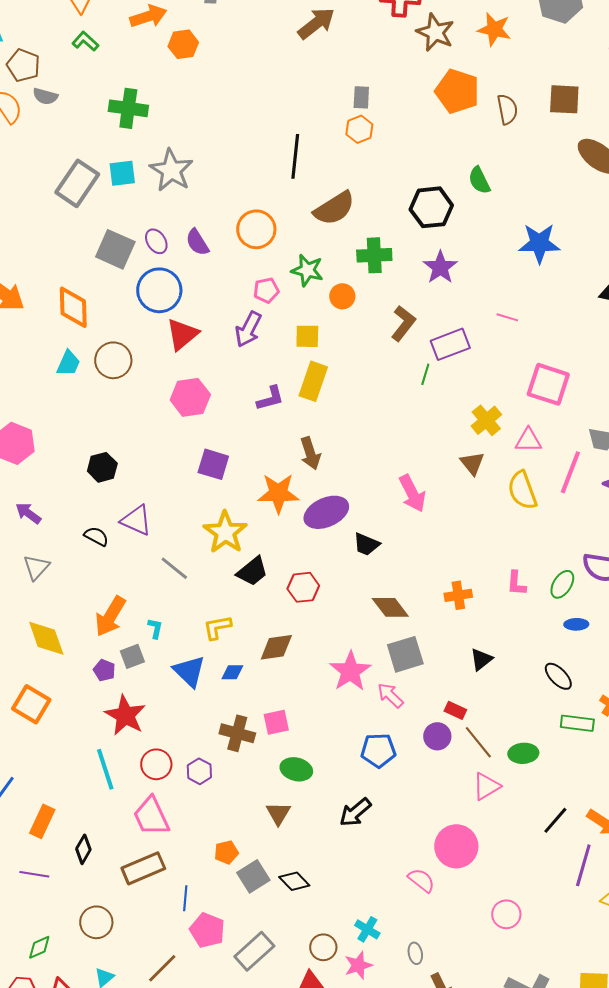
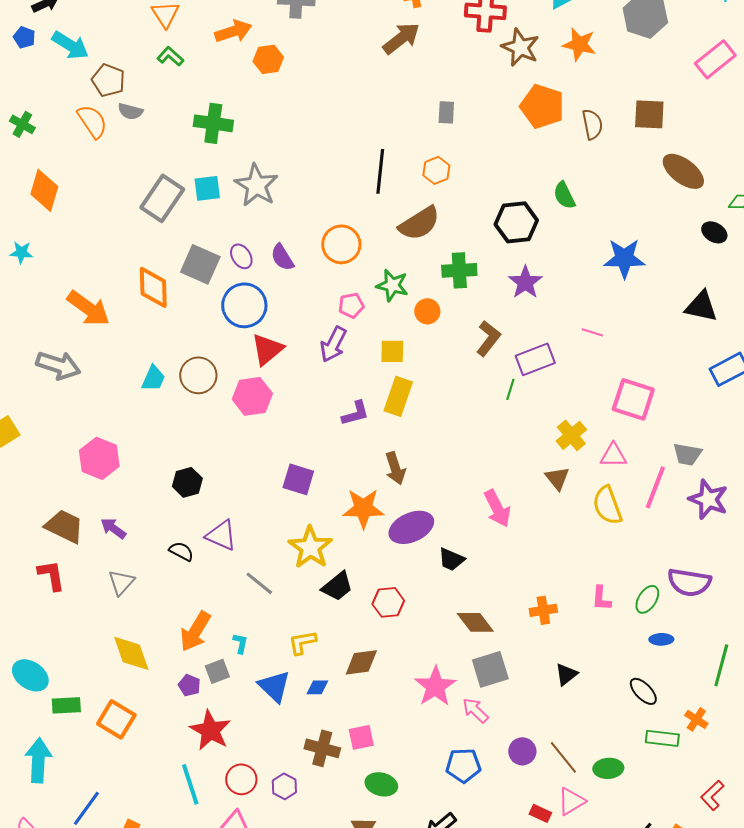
orange hexagon: (359, 129) -> (436, 170), moved
orange diamond: (73, 307) -> (153, 287), moved
pink hexagon: (190, 397) -> (252, 396), moved
red rectangle: (455, 710) -> (540, 813), moved

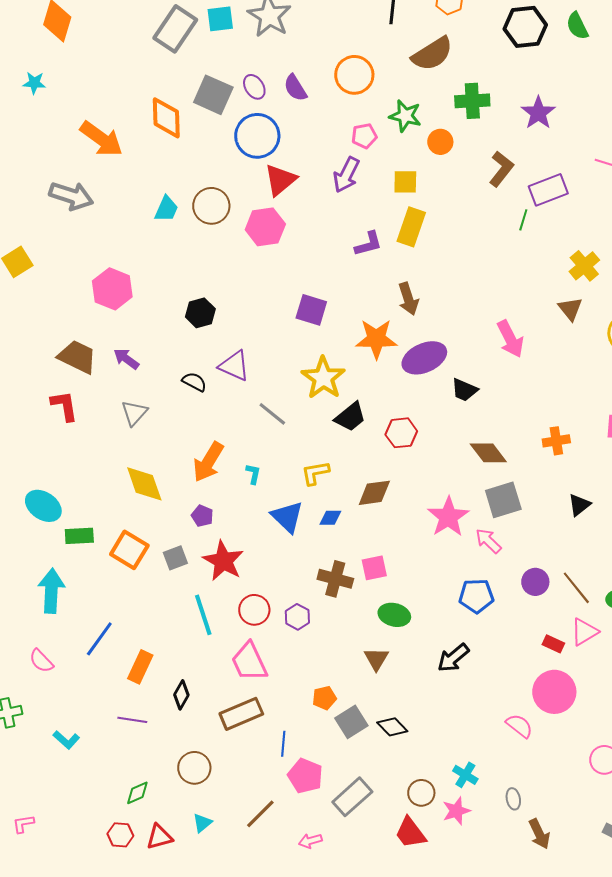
black hexagon: (516, 222) -> (525, 27), moved
gray square: (217, 671) -> (175, 558), moved

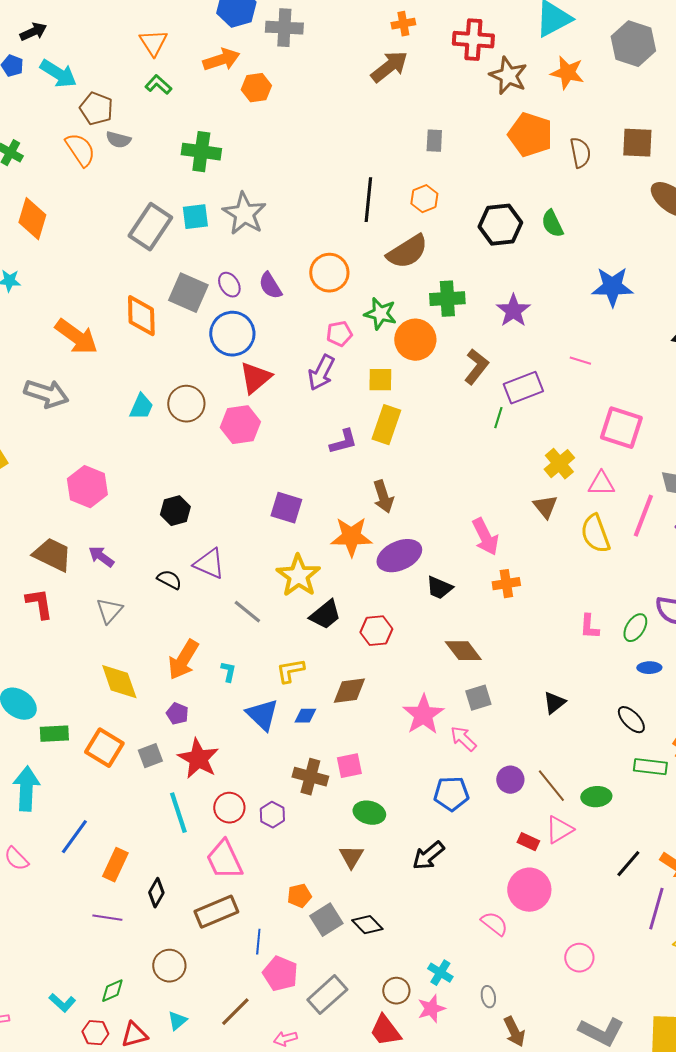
orange circle: (440, 142) -> (415, 340), size x1.6
orange cross: (556, 441) -> (506, 584), moved
gray square: (503, 500) -> (478, 698), size x0.7
cyan L-shape: (66, 740) -> (62, 1003), moved

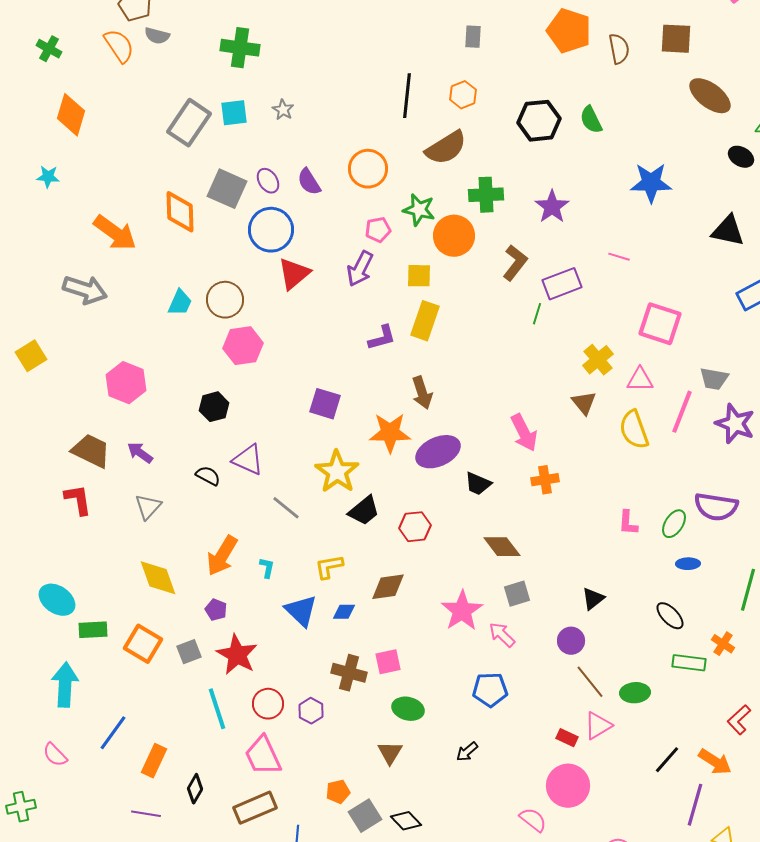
gray star: (244, 214) -> (283, 110), size x0.5
pink hexagon: (240, 425) -> (243, 346), moved
purple circle: (510, 780) -> (571, 641), moved
black arrow: (428, 856) -> (467, 752), size x0.7

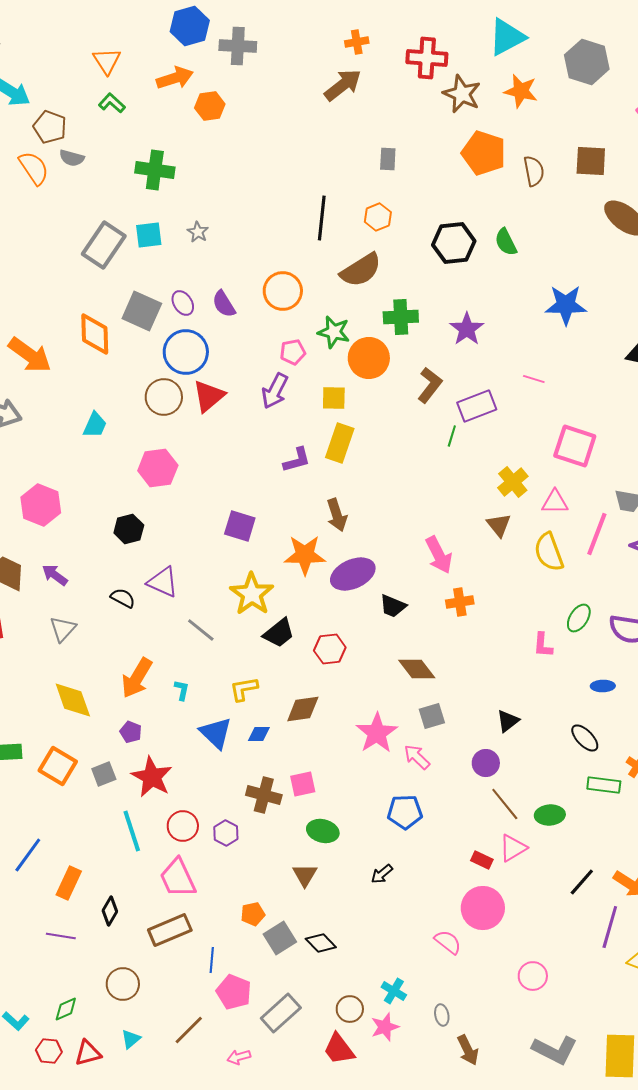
brown circle: (225, 300) -> (164, 397), moved
green ellipse: (674, 524) -> (579, 618), moved

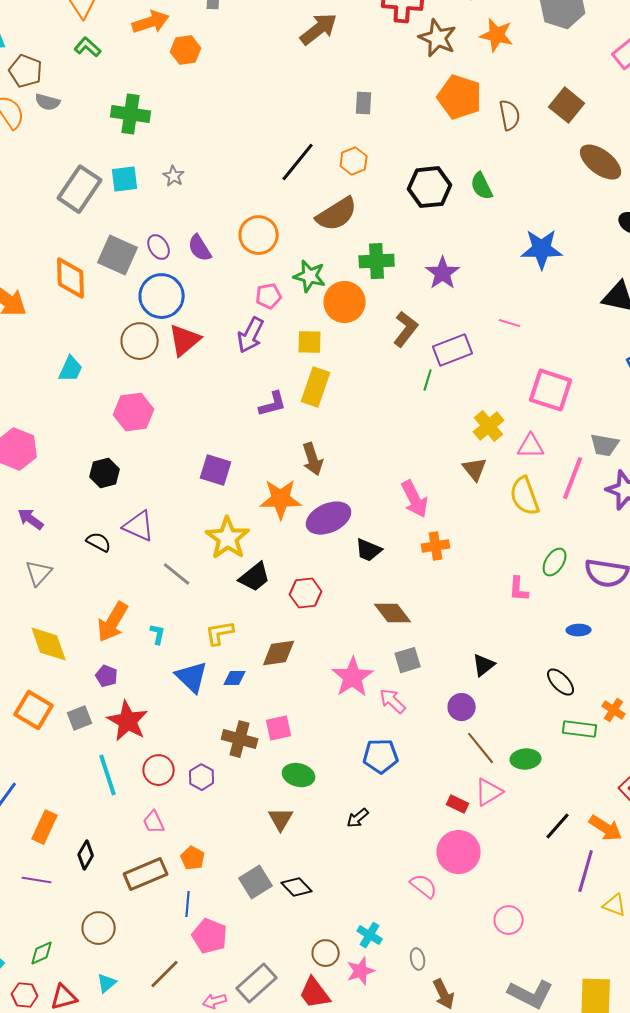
brown square: (591, 161) -> (567, 105), turned 36
black line: (322, 218) -> (298, 162), turned 33
pink trapezoid: (178, 878) -> (154, 822), size x0.6
orange pentagon: (253, 914) -> (193, 858), moved, turned -30
gray rectangle: (281, 1013) -> (257, 983), moved

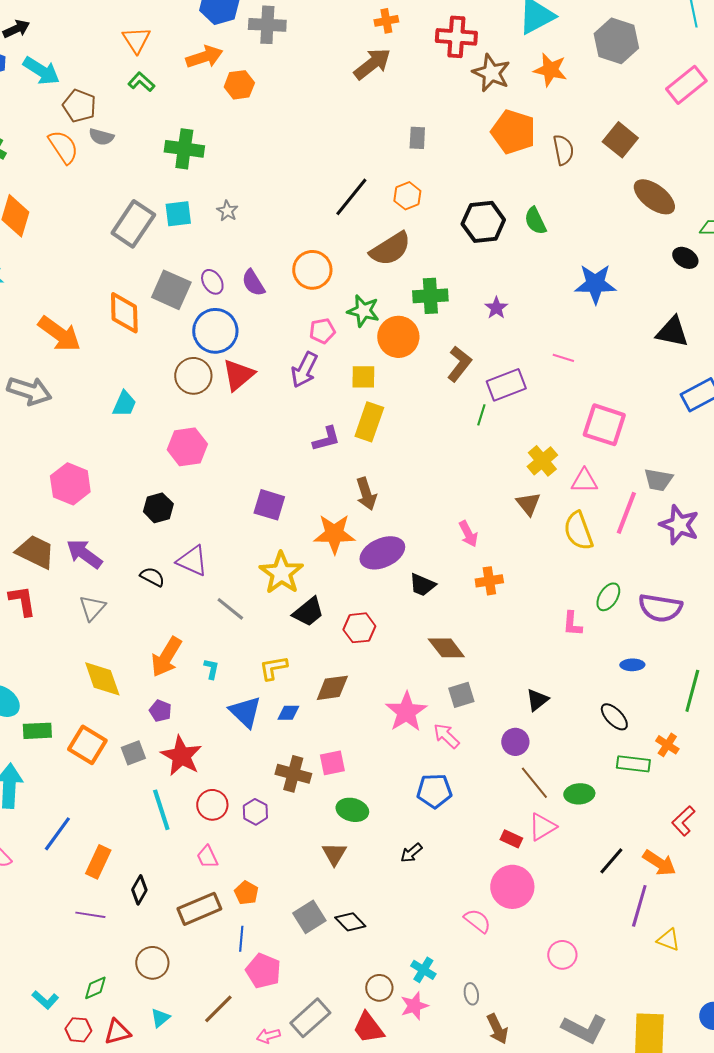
purple star: (443, 273) -> (496, 308), size x0.7
pink arrow: (415, 499) -> (468, 534), size x0.7
purple arrow: (31, 519) -> (84, 554), size x1.4

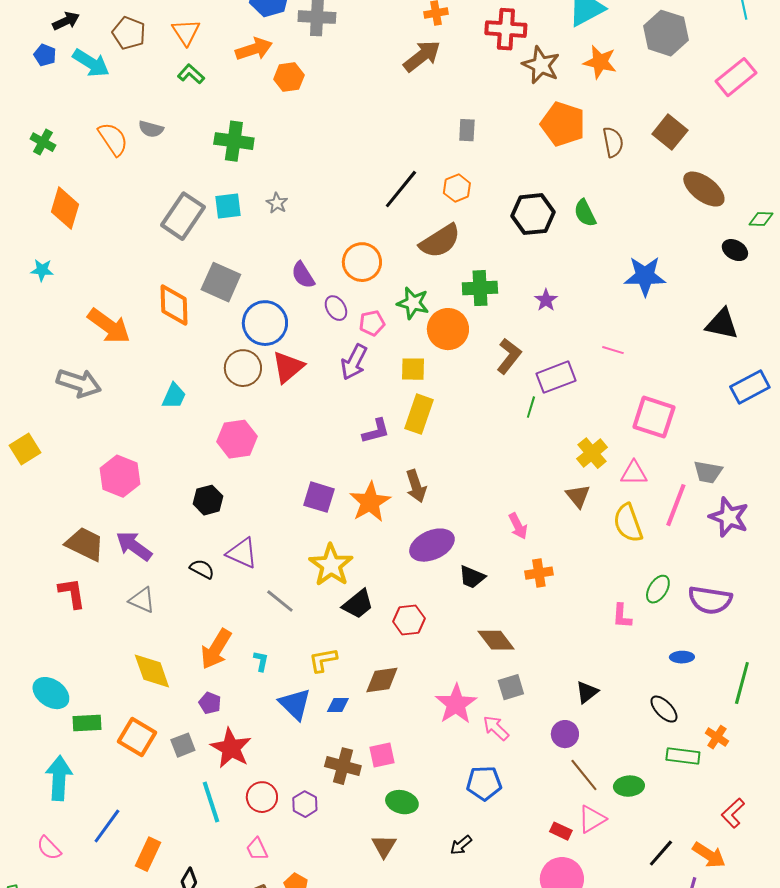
brown pentagon: (79, 106) -> (129, 33), moved
purple ellipse: (212, 282) -> (336, 308), moved
orange star: (334, 534) -> (370, 502), moved, turned -30
gray triangle: (92, 608) -> (142, 600), turned -48

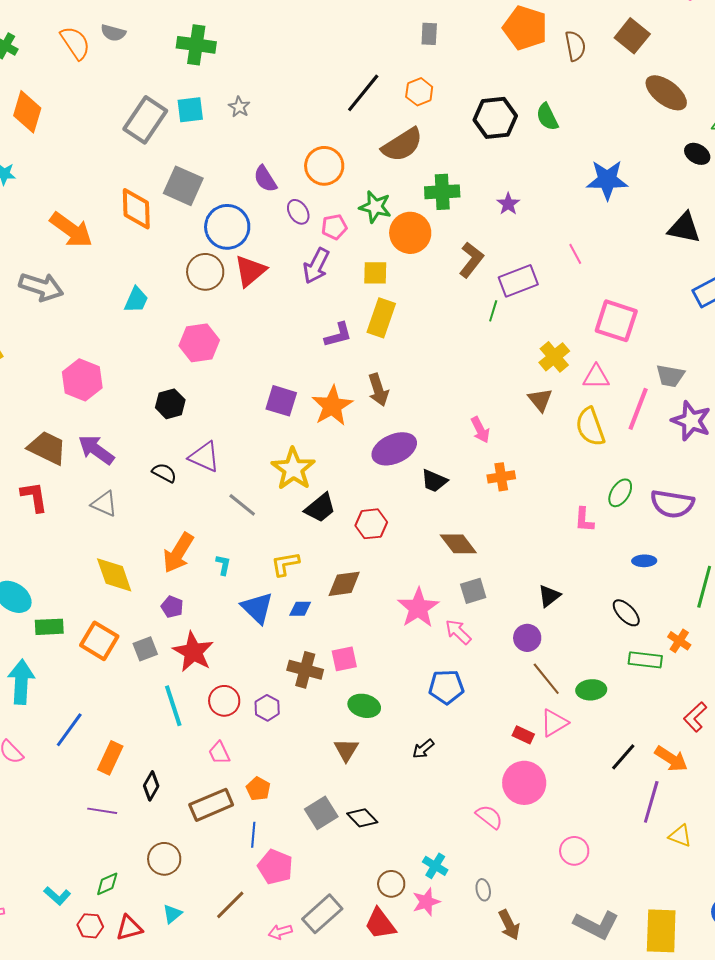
pink line: (613, 350) -> (575, 254), turned 45

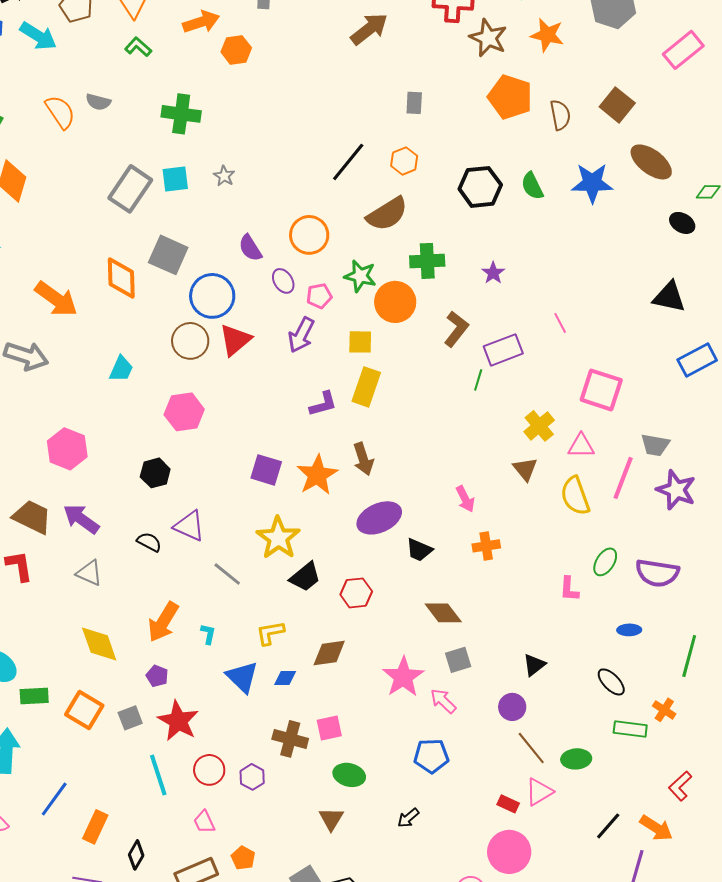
blue star: (607, 180) -> (592, 183), moved

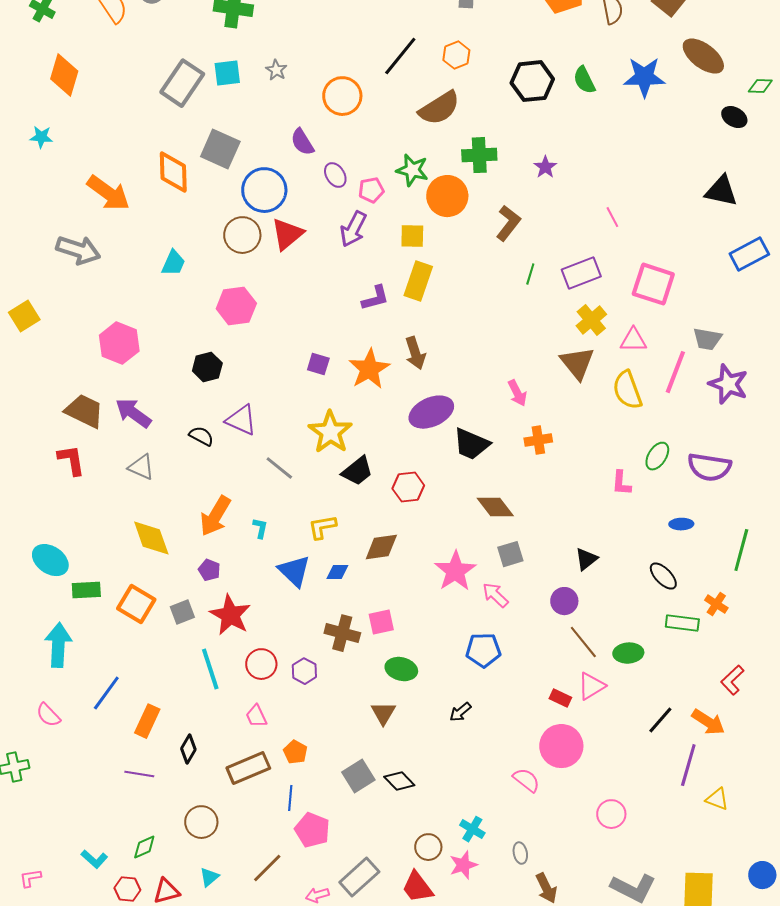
orange circle: (309, 235) -> (342, 96), moved
purple rectangle: (503, 350) -> (581, 273), moved
brown triangle: (525, 469) -> (577, 363), size x1.4
purple square: (266, 470) -> (318, 364), size x0.7
black trapezoid: (419, 550) -> (471, 444), size x1.4

